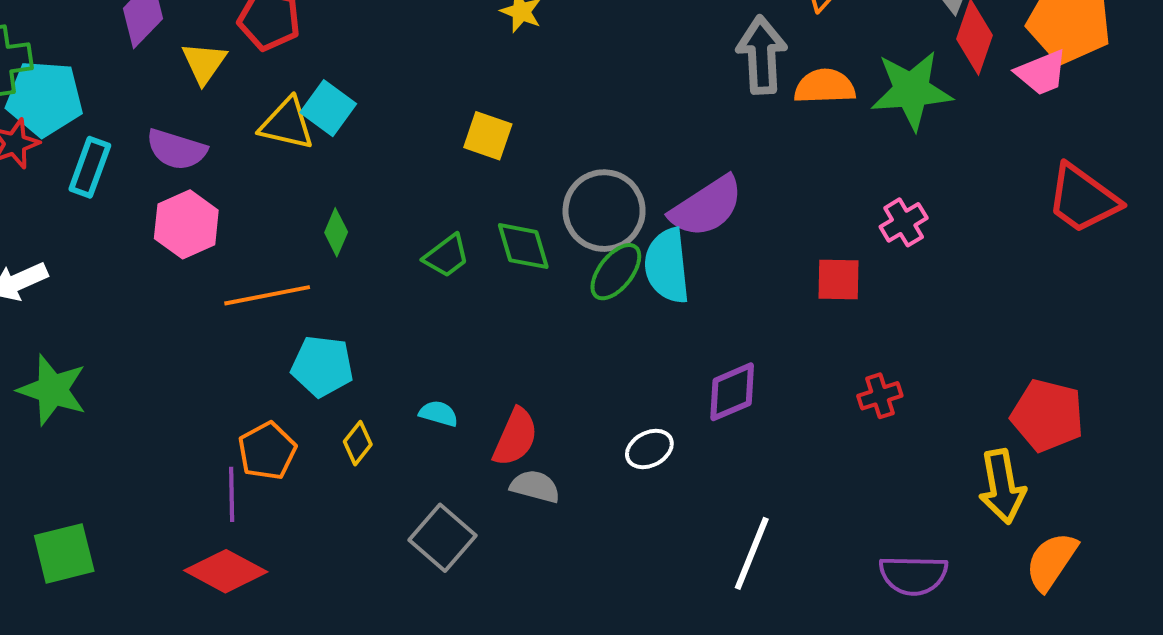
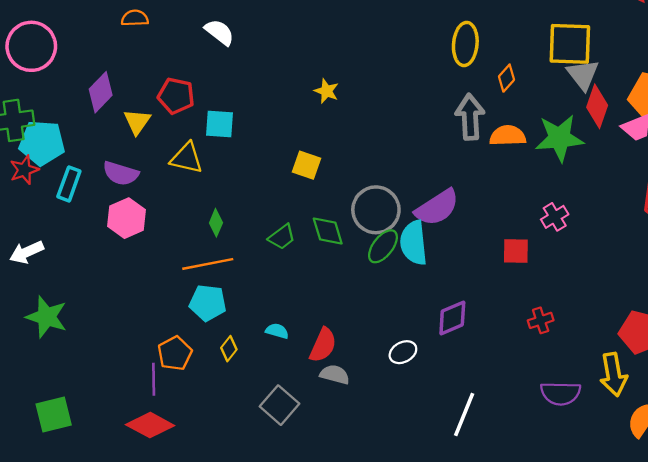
cyan square: (328, 108) -> (219, 124), moved, turned -32
orange line: (267, 295) -> (208, 264), moved
purple semicircle: (913, 575) -> (561, 393), moved

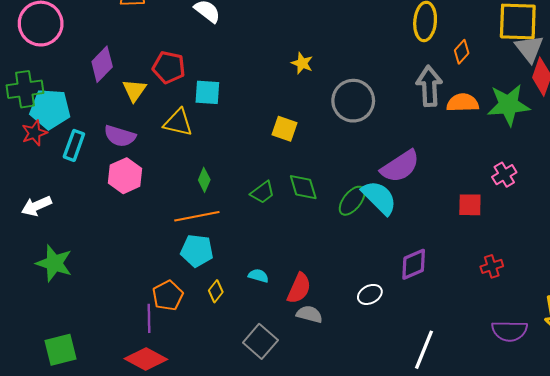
gray circle: (376, 210) -> (353, 101), moved
cyan semicircle: (414, 243) -> (379, 198), turned 141

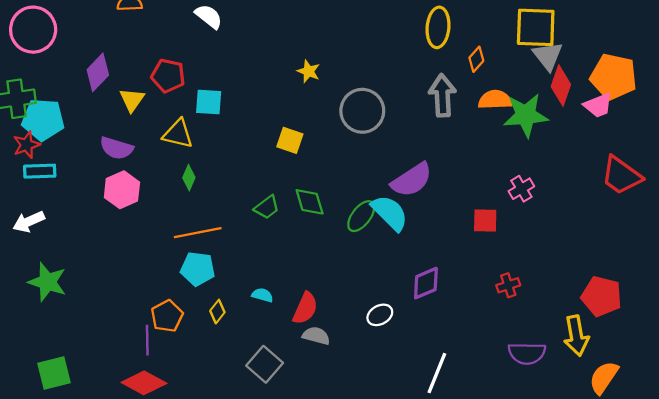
orange semicircle: (463, 103) -> (495, 100), moved
cyan rectangle: (74, 145) -> (40, 171), moved, turned 68
green diamond: (204, 180) -> (189, 178), moved

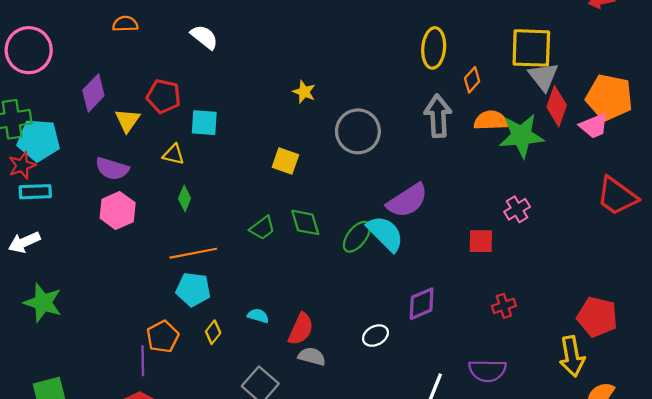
yellow triangle: (178, 134) -> (174, 154), size x0.7
purple semicircle: (527, 353) -> (487, 371), moved

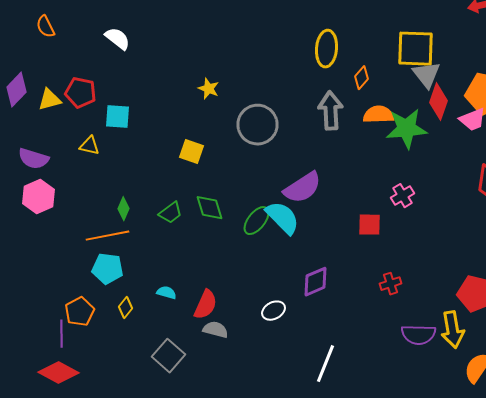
orange semicircle: (125, 24) -> (46, 27), turned -115
yellow triangle: (127, 120) -> (50, 100), moved, turned 40
green diamond: (185, 198) -> (124, 209), moved
purple semicircle: (487, 371) -> (418, 335), moved

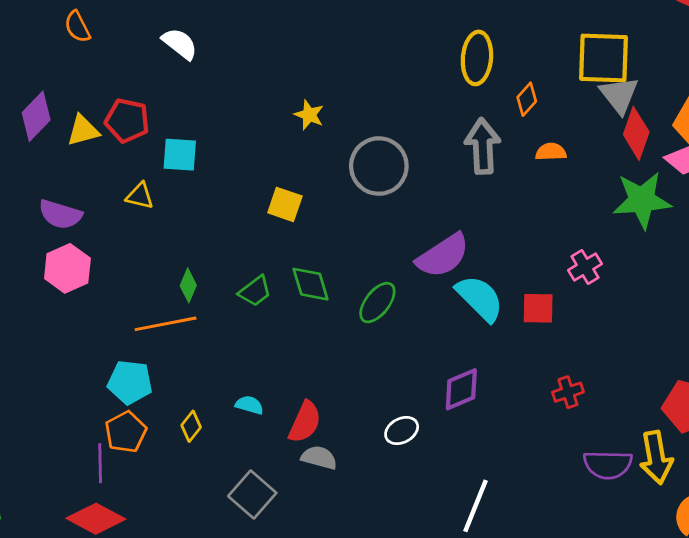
orange semicircle: (378, 115) -> (551, 152), size x0.7
green star: (406, 129) -> (642, 200), moved
cyan semicircle: (282, 218) -> (480, 298), moved
cyan pentagon: (108, 269) -> (130, 382), moved

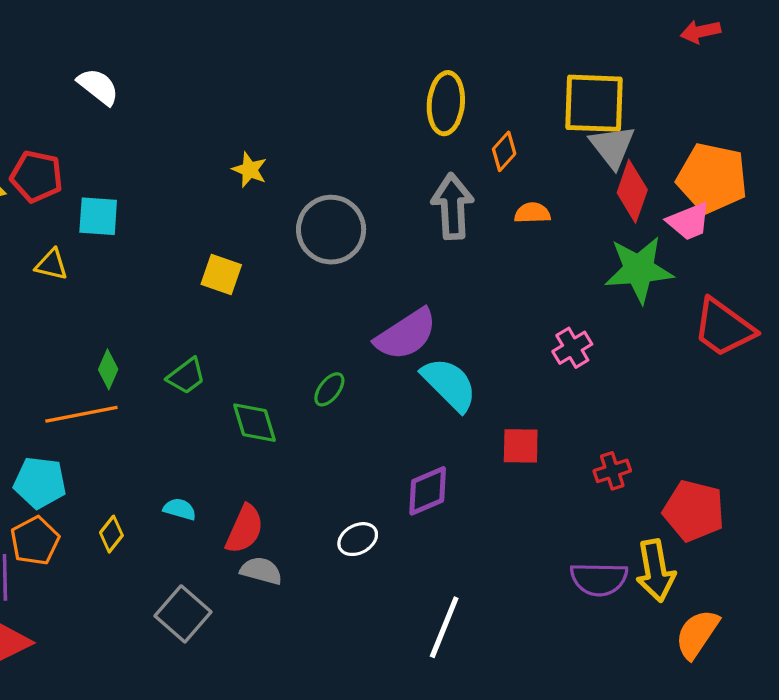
green diamond: (311, 284) -> (255, 423), moved
green ellipse: (377, 303) -> (329, 389), size x0.7
red square: (538, 308) -> (521, 446), moved
red cross: (568, 392) -> (612, 471), moved

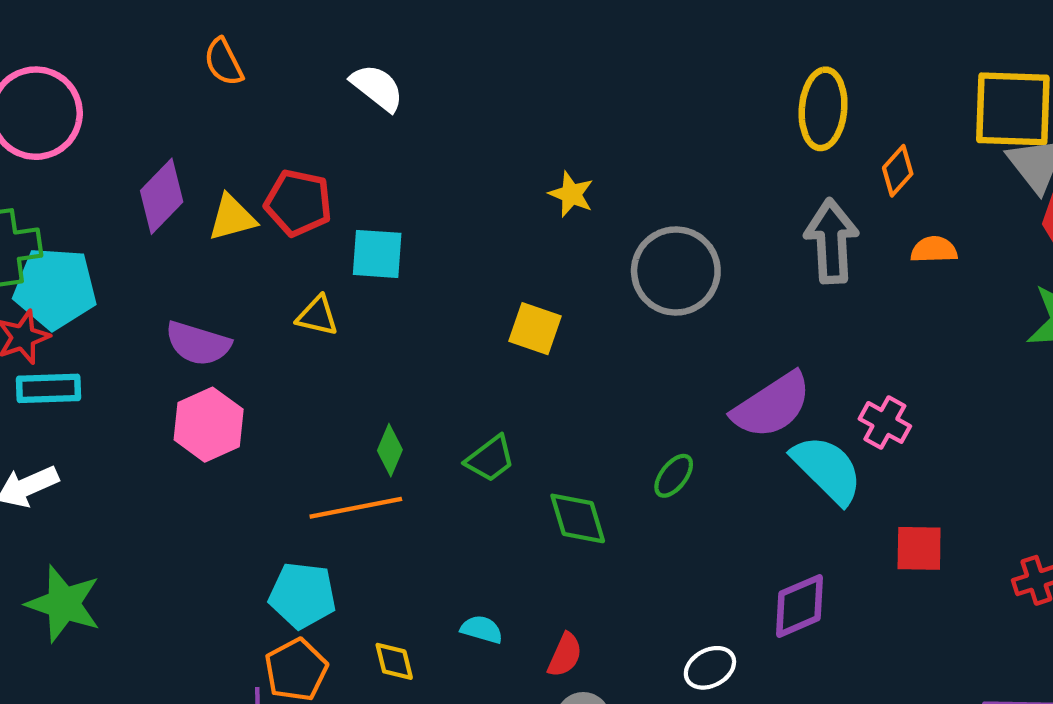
pink cross: (572, 348) -> (885, 422), moved, turned -30
red semicircle: (245, 529) -> (565, 655), size x0.7
yellow diamond: (111, 534) -> (394, 661), turned -52

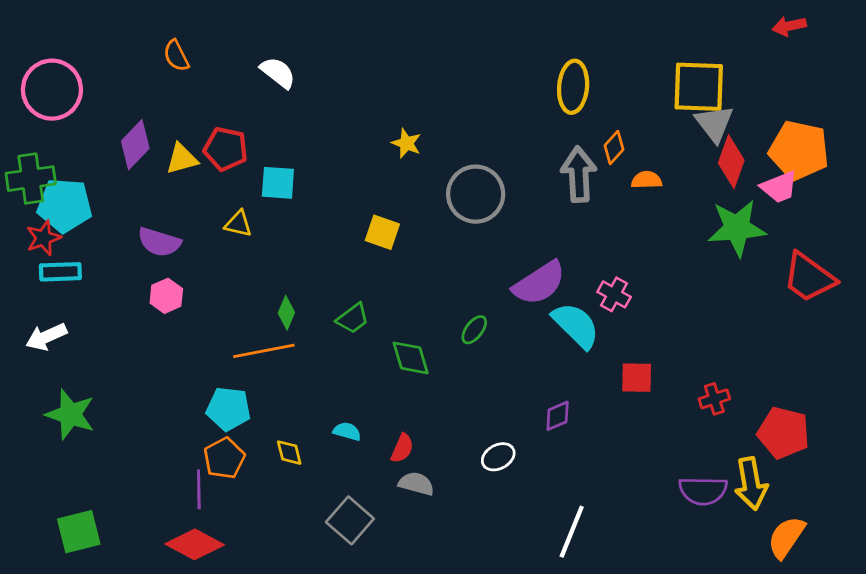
orange diamond: (898, 171) -> (614, 147), moved
pink hexagon: (209, 425) -> (166, 296), size x0.7
purple diamond: (800, 606) -> (558, 416), size x0.7

